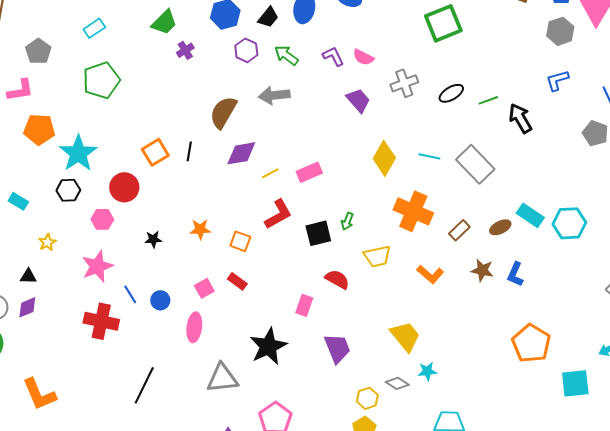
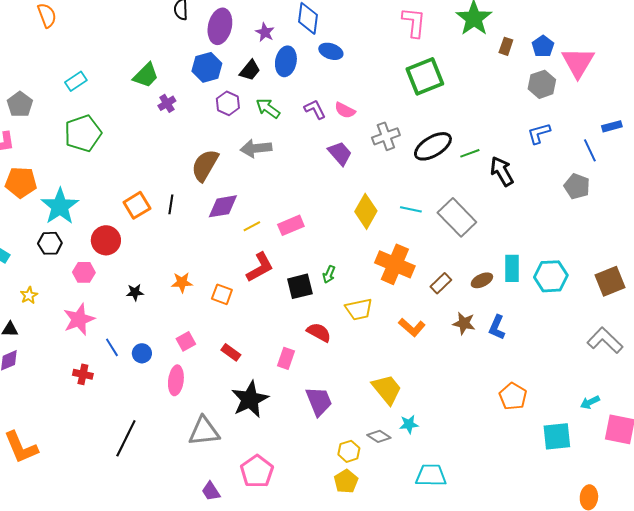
black ellipse: (451, 93) -> (433, 146), size x1.5
cyan rectangle: (530, 215) -> (512, 268), turned 56
red rectangle: (237, 281) -> (231, 352), moved
red cross: (101, 321) -> (83, 374), size x0.6
orange pentagon: (531, 343) -> (513, 396), size x0.7

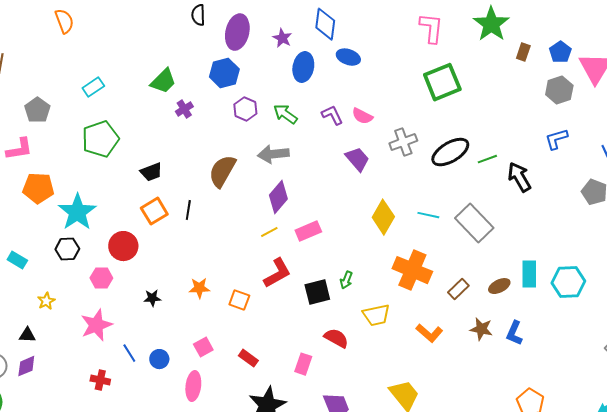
black trapezoid: (250, 70) -> (151, 172), moved, turned 30
purple diamond: (223, 206) -> (278, 197), moved, turned -40

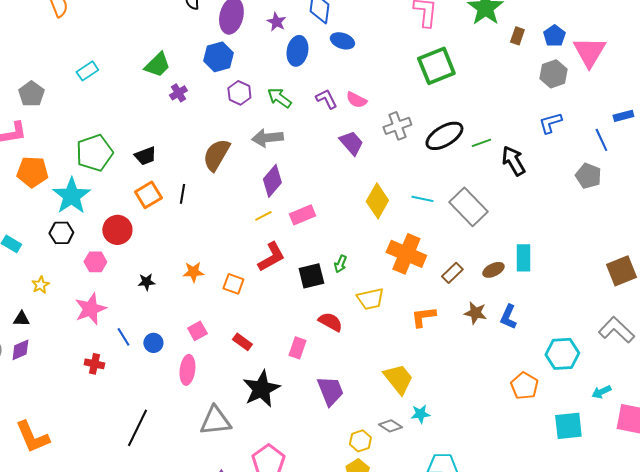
green pentagon: (100, 139) -> (94, 153), moved
cyan hexagon: (568, 282) -> (562, 354), moved
orange L-shape: (429, 333) -> (423, 317), turned 132

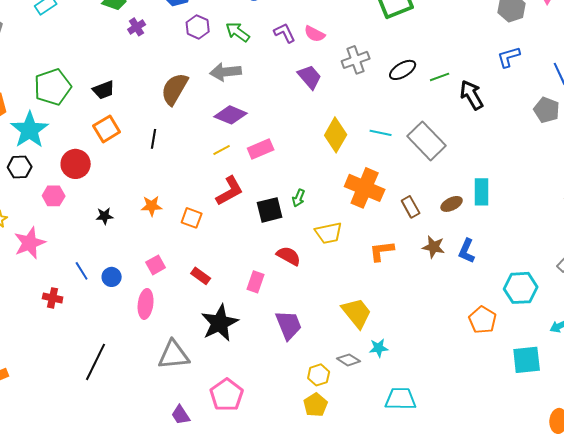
black ellipse: (444, 136) -> (403, 70), size x0.7
purple diamond: (272, 181) -> (231, 115), turned 72
black line: (182, 194) -> (154, 139), moved
brown rectangle: (452, 273) -> (411, 207), turned -75
pink star: (90, 309) -> (30, 243), moved

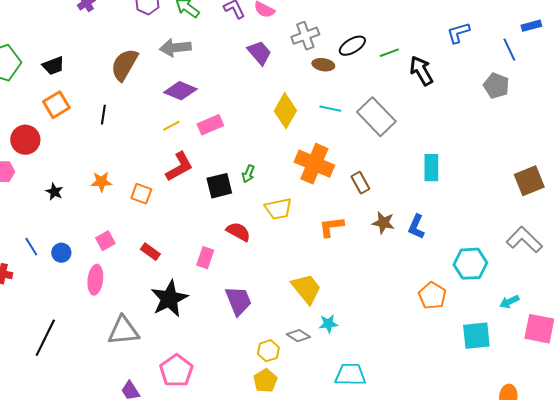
brown ellipse: (452, 204) -> (323, 65), moved, turned 35
black star: (105, 216) -> (54, 192), turned 30

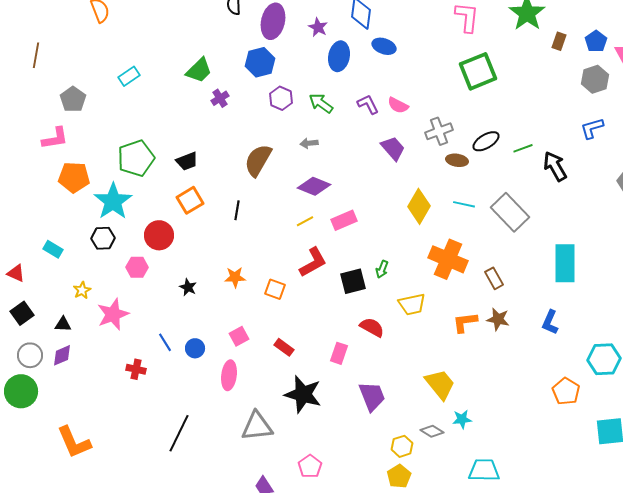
gray arrow: (175, 48) -> (309, 143), size x0.6
cyan rectangle: (431, 168) -> (565, 263), size x1.4
brown star: (383, 223) -> (498, 319), moved
black star: (169, 299) -> (303, 394), turned -30
pink pentagon: (176, 371) -> (310, 466), size x0.7

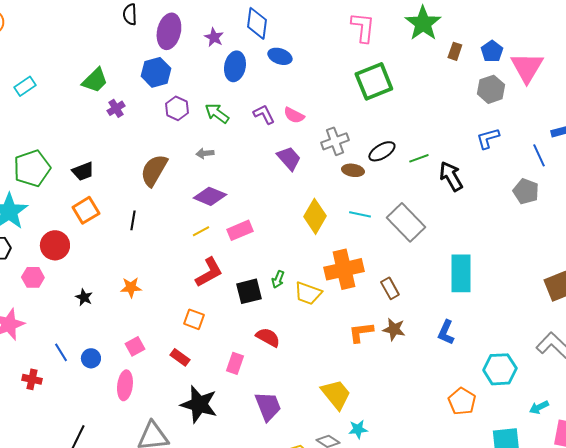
orange cross: (448, 259) -> (344, 269), turned -36
orange square: (275, 289) -> (194, 319), moved
yellow trapezoid: (412, 304) -> (308, 293), moved, turned 32

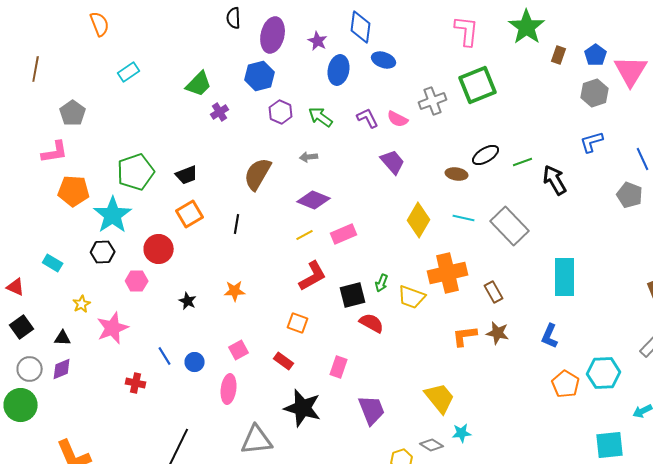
cyan rectangle: (25, 86) -> (129, 72), moved
gray cross: (335, 141) -> (433, 101), moved
red semicircle: (268, 337) -> (372, 323), moved
orange pentagon: (462, 401) -> (566, 384), moved

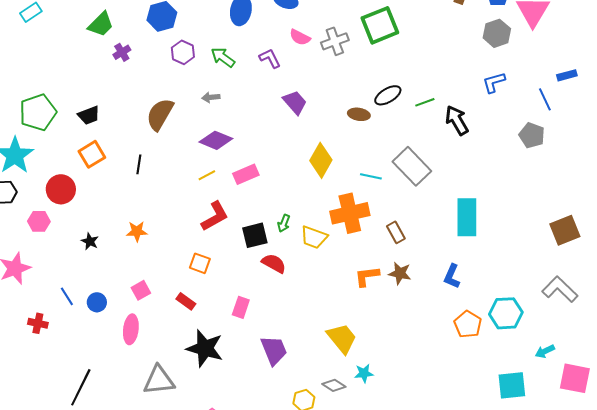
pink semicircle: (398, 119) -> (300, 37), moved
cyan line: (464, 218) -> (371, 176), moved

